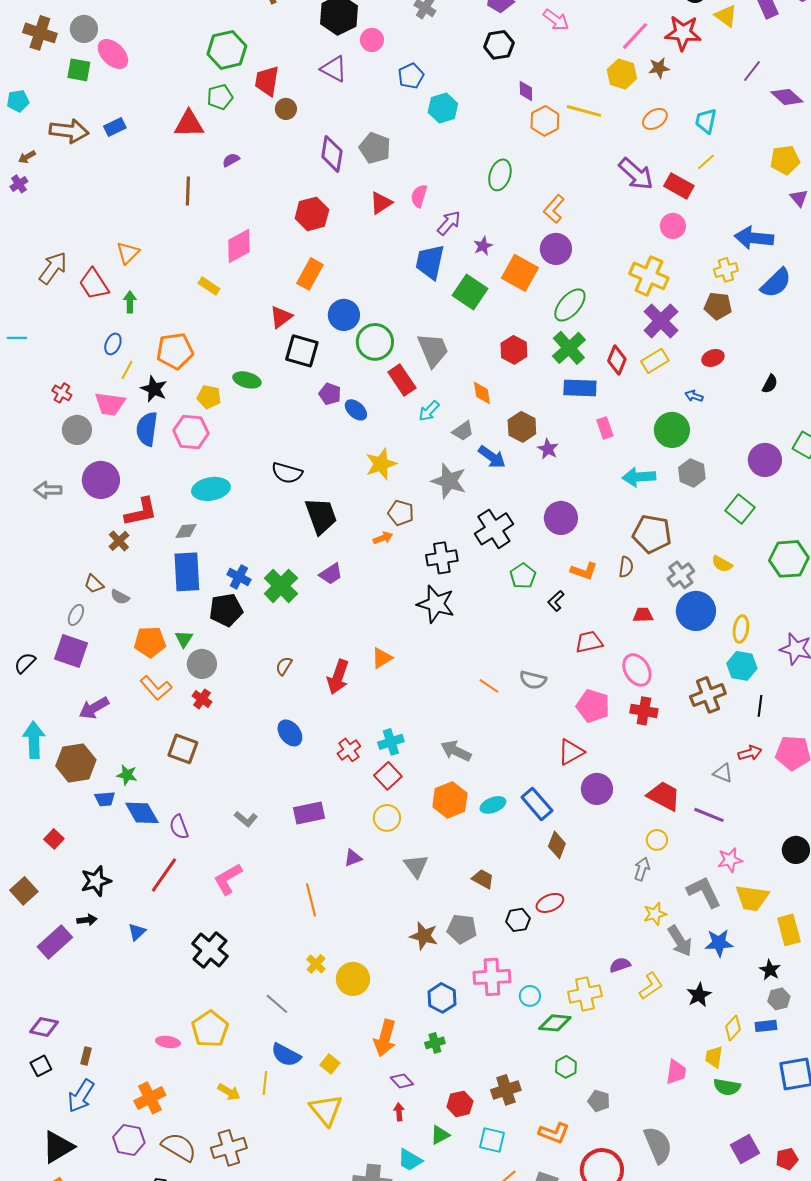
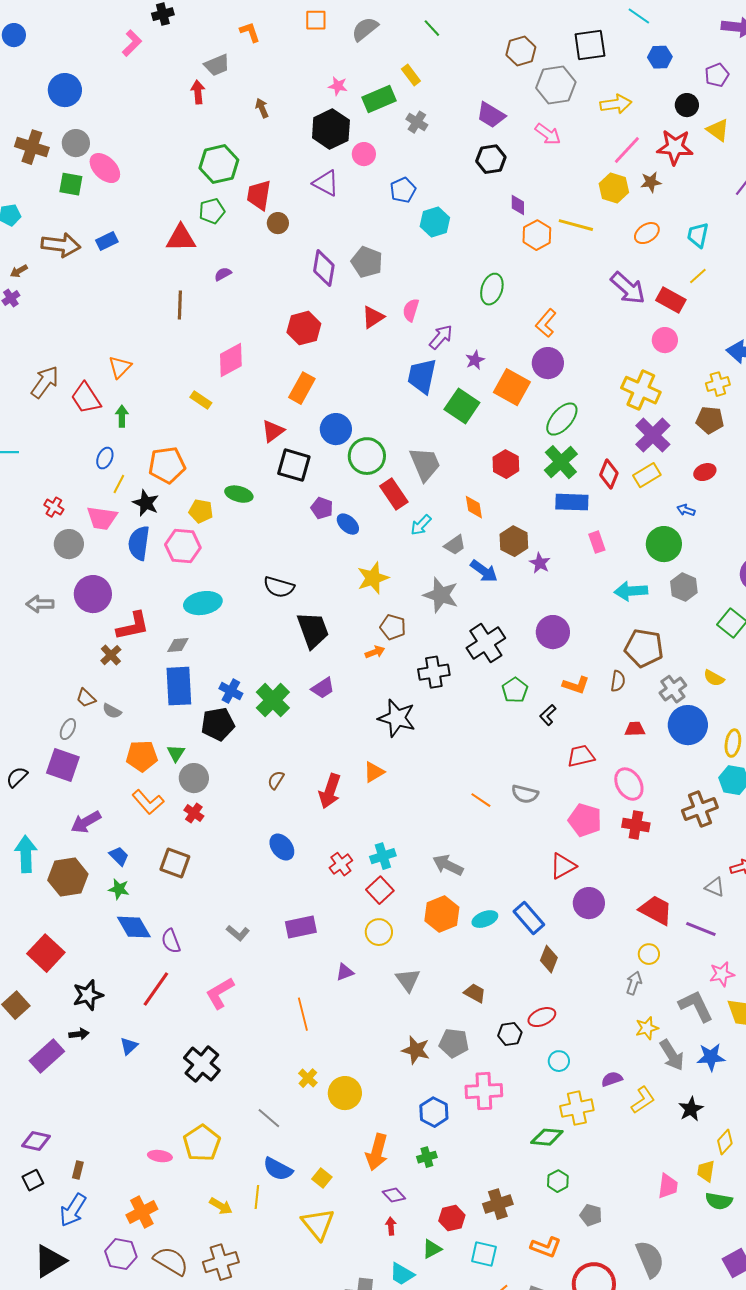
black star: (436, 604) -> (397, 718), moved
blue trapezoid: (105, 799) -> (119, 856), moved, turned -130
red square: (54, 839) -> (46, 953), size x1.8
cyan circle: (530, 996) -> (559, 1061), moved

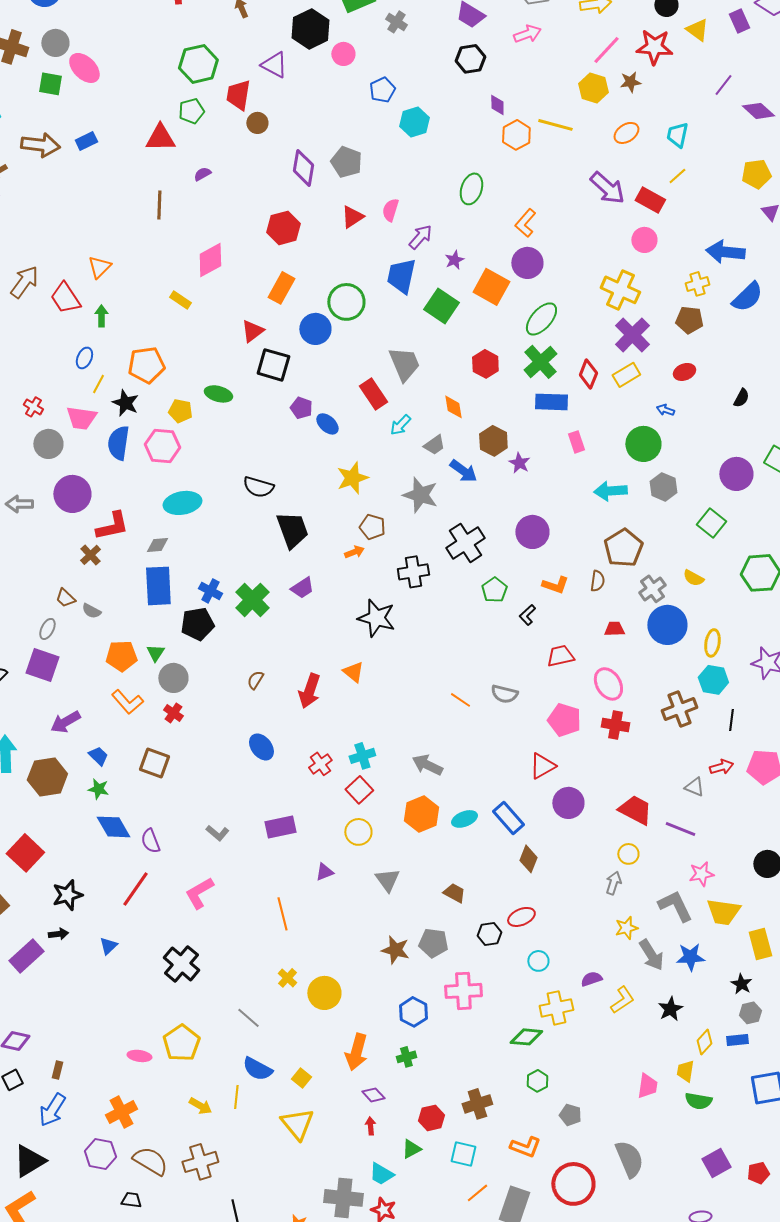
pink arrow: (548, 134) -> (527, 34), turned -56
purple triangle: (326, 183) -> (274, 65), moved
green circle: (367, 456) -> (346, 302), moved
brown pentagon: (644, 648) -> (623, 548), turned 30
orange triangle: (374, 772) -> (353, 672), turned -50

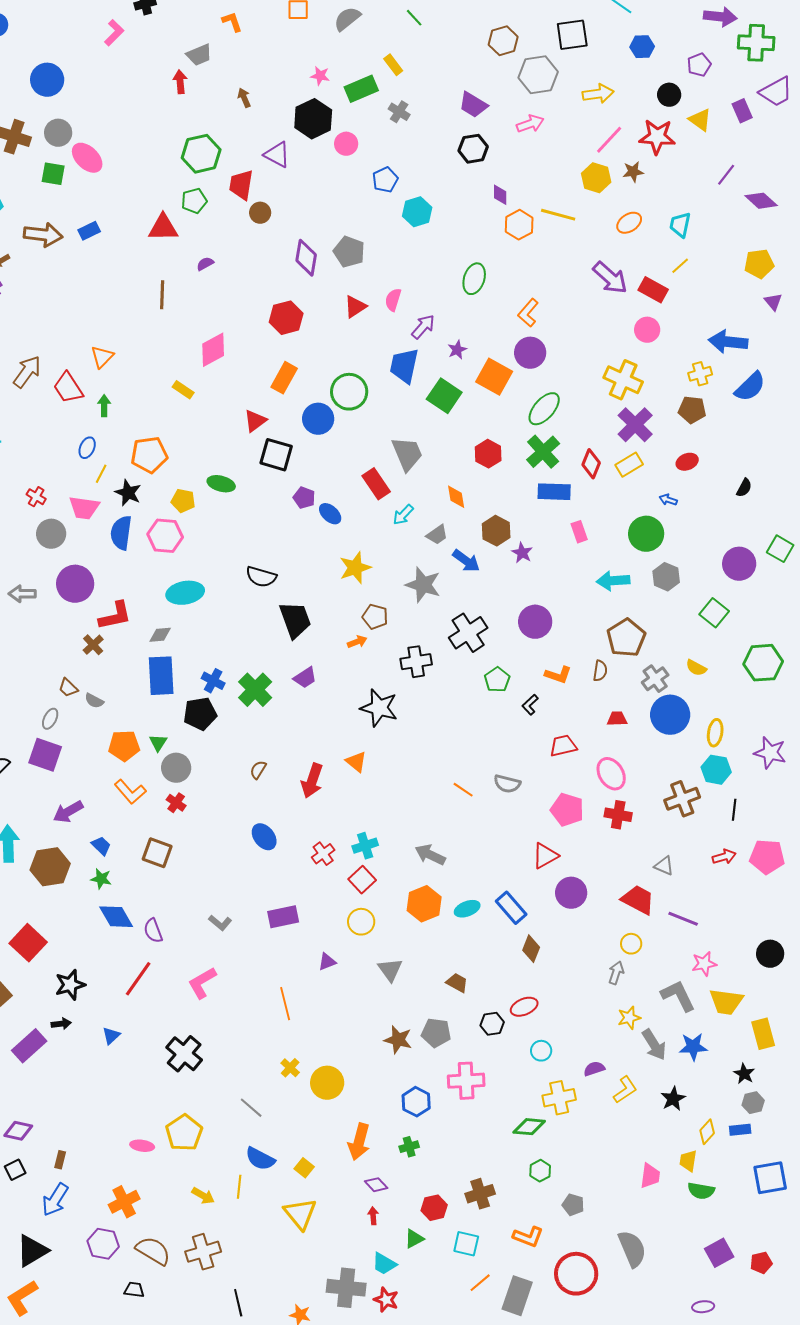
gray triangle: (694, 787) -> (664, 866), moved

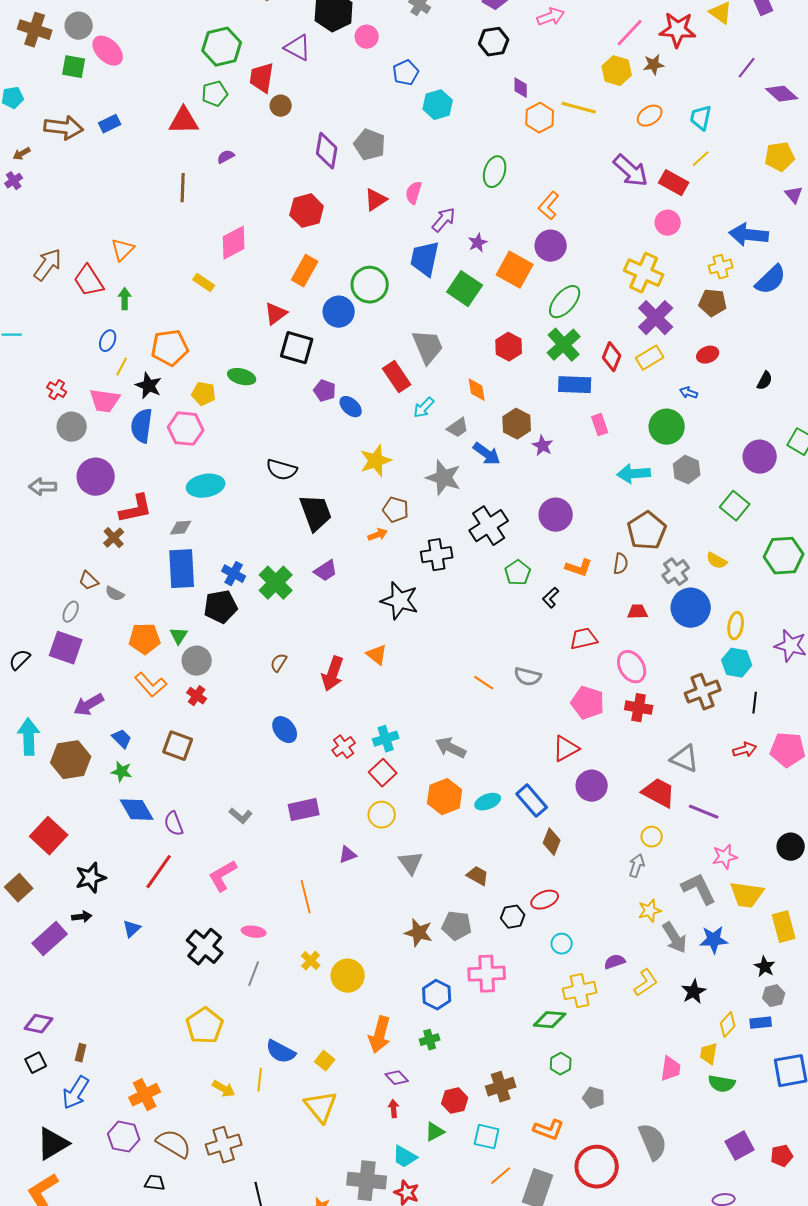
gray triangle: (664, 866) -> (685, 759), size x1.4
gray line: (251, 1108) -> (254, 974), moved, turned 70
pink ellipse: (142, 1146) -> (254, 932), moved

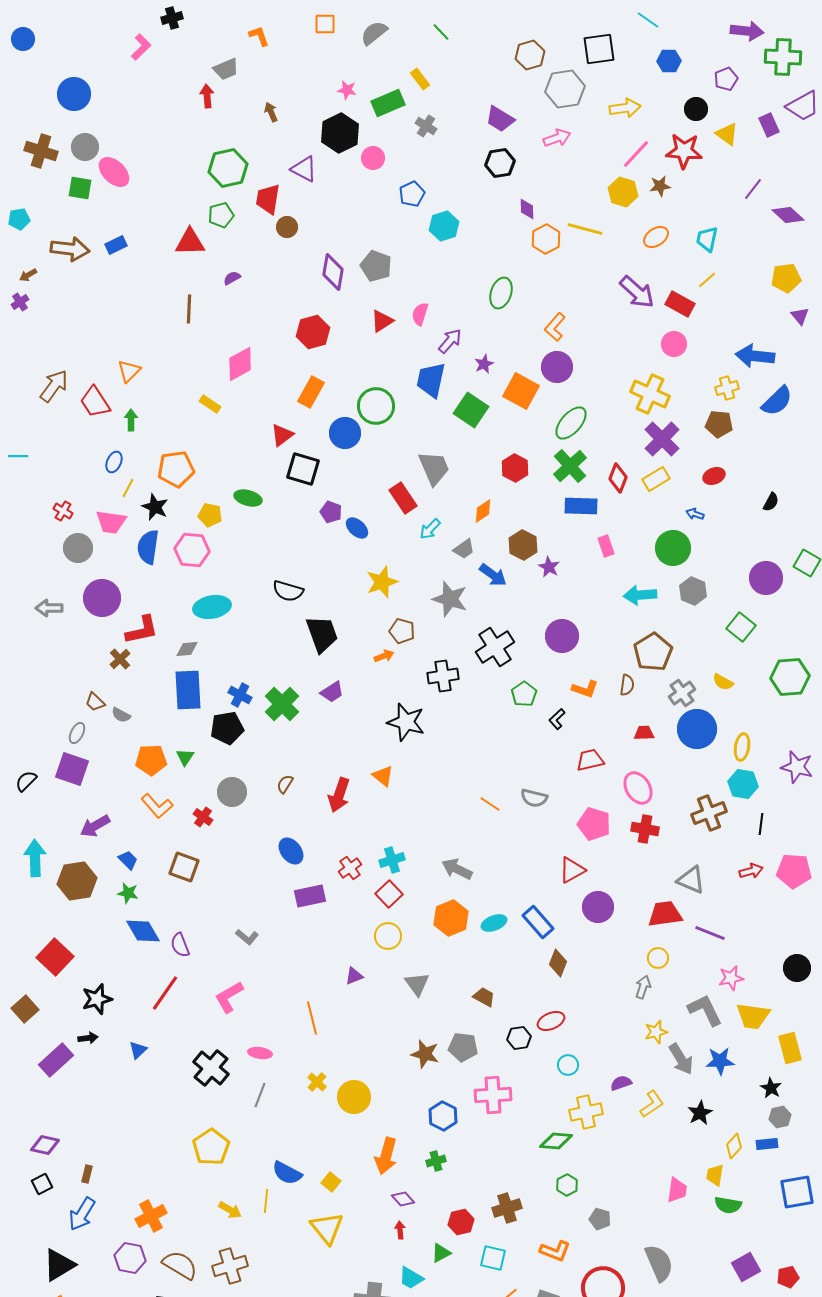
orange diamond: (477, 390) -> (483, 511), turned 65
gray circle: (197, 661) -> (232, 792), moved
red trapezoid: (659, 793) -> (665, 914), turned -36
purple rectangle: (304, 810) -> (310, 896), moved

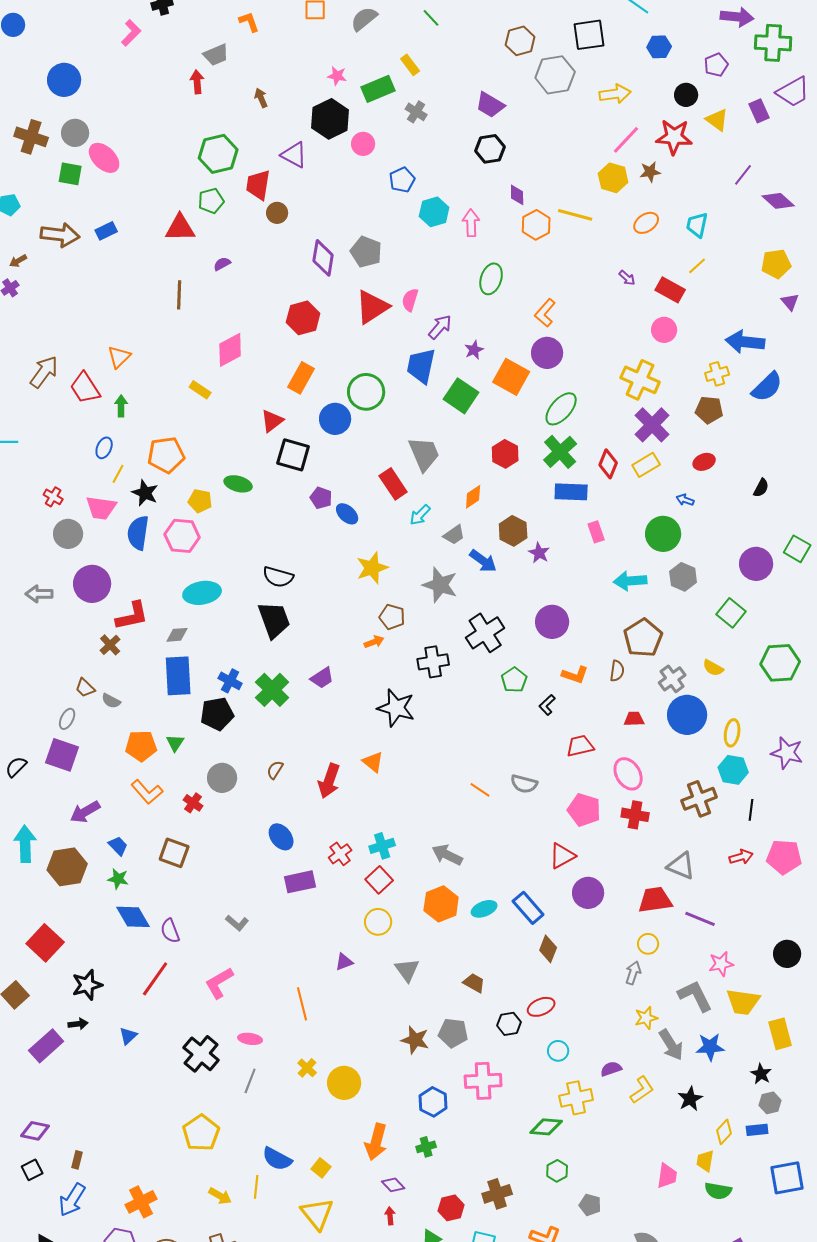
pink arrow: (557, 138) -> (471, 223), moved, turned -72
purple arrow: (637, 292) -> (627, 278), size x0.5
red triangle: (382, 321) -> (372, 307), size x1.5
black trapezoid: (322, 634) -> (274, 620), moved

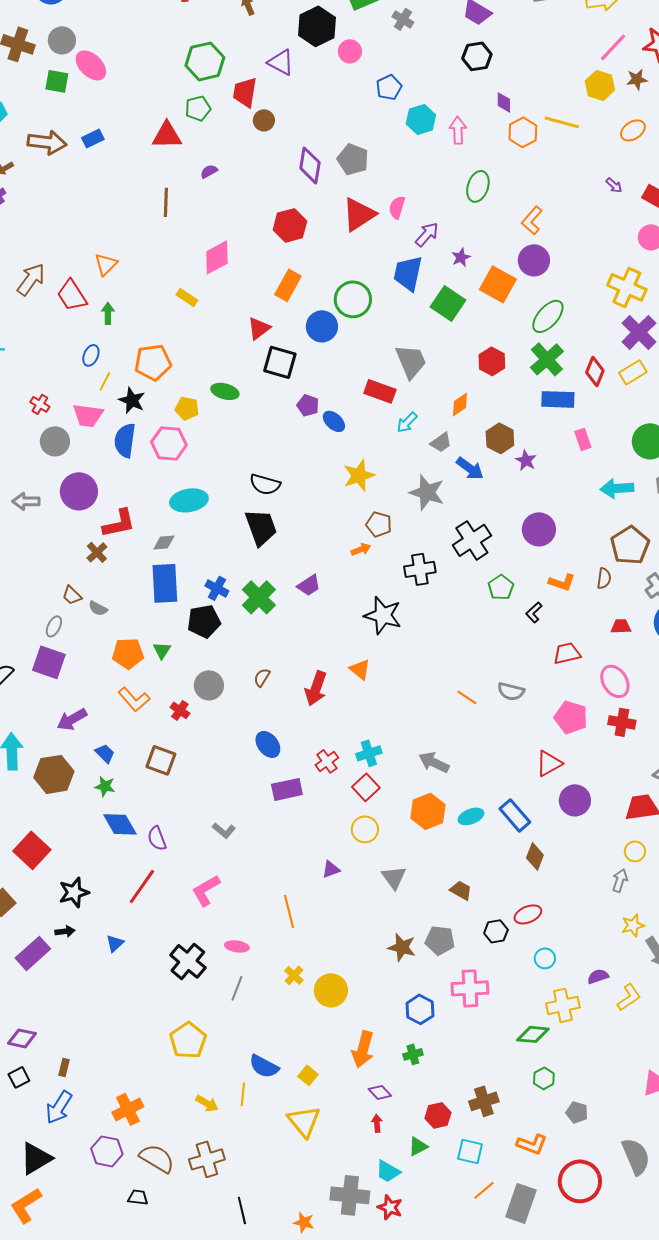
red rectangle: (393, 484) -> (380, 391), turned -36

